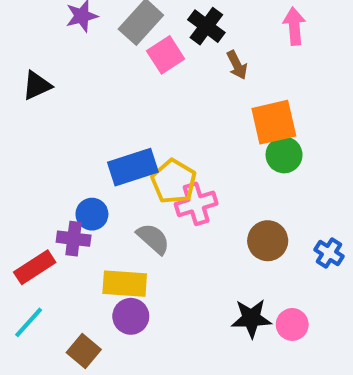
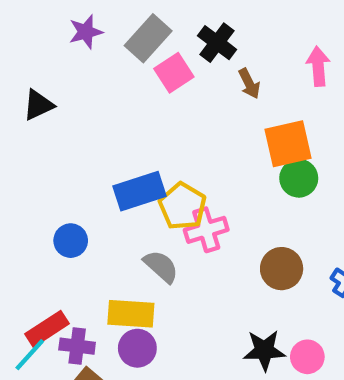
pink arrow: (294, 26) -> (318, 66), moved
blue circle: (92, 214) -> (71, 241), moved
purple cross: (74, 239) -> (77, 346), moved
red rectangle: (35, 267) -> (47, 329), moved

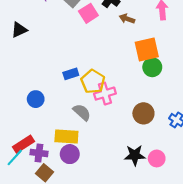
brown arrow: (249, 83) -> (127, 19), turned 136
blue rectangle: (140, 191) -> (71, 74), size x0.6

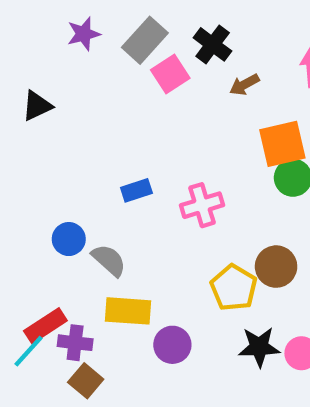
brown arrow: (127, 19) -> (244, 85), turned -48
yellow pentagon: (93, 81) -> (234, 288), moved
pink cross: (105, 94) -> (202, 205), moved
gray semicircle: (82, 112) -> (109, 260), moved
purple circle: (70, 154) -> (172, 345), moved

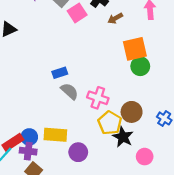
pink cross: (202, 205) -> (98, 98), moved, turned 36
blue circle: (69, 239) -> (29, 137), moved
gray semicircle: (109, 260) -> (70, 91), moved
black star: (259, 347) -> (123, 137), moved, turned 30

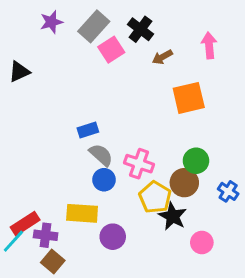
green circle: (140, 66) -> (196, 161), moved
blue circle: (29, 137) -> (104, 180), moved

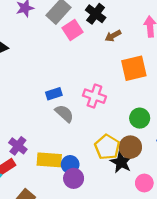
pink cross: (139, 164) -> (94, 96), moved
blue circle: (104, 180) -> (70, 164), moved
brown circle: (184, 183) -> (130, 147), moved
purple cross: (46, 235) -> (18, 146), moved, turned 30

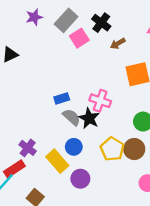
yellow rectangle: (49, 160) -> (57, 161), turned 45
black star: (121, 162) -> (89, 118), moved
blue circle: (70, 164) -> (74, 147), moved

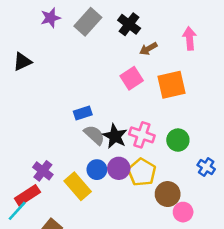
pink square: (79, 38) -> (132, 78), moved
pink cross: (100, 101) -> (142, 135), moved
brown circle: (134, 149) -> (168, 194), moved
purple circle: (80, 179) -> (119, 168), moved

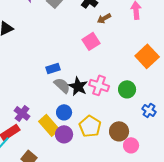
orange square: (171, 85) -> (147, 56), moved, turned -30
purple circle: (119, 168) -> (64, 134), moved
yellow pentagon: (142, 172) -> (90, 126), moved

